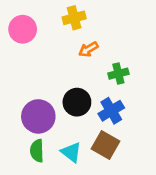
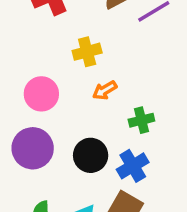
pink circle: (23, 29) -> (41, 94), moved
purple circle: (38, 116) -> (33, 148), moved

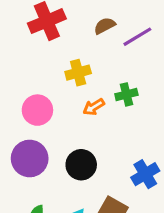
green cross: (141, 120) -> (126, 94), moved
blue cross: (133, 166) -> (145, 174), moved

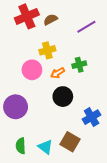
brown semicircle: (105, 26) -> (50, 20), moved
pink circle: (37, 110) -> (32, 70), moved
black circle: (81, 165) -> (63, 97), moved

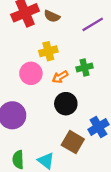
brown semicircle: (50, 20) -> (52, 16), turned -128
brown square: (70, 142) -> (73, 142), moved

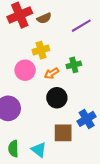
brown semicircle: (52, 16) -> (44, 18), turned -48
brown square: (73, 142) -> (63, 133), turned -30

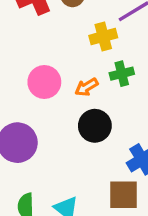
yellow cross: (41, 50) -> (103, 37), moved
brown square: (63, 133) -> (123, 195), moved

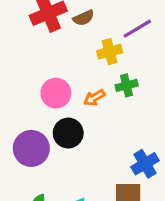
black circle: (95, 126) -> (68, 133), moved

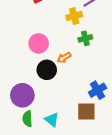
orange arrow: (94, 98) -> (64, 58), moved
purple circle: (31, 148) -> (22, 95), moved

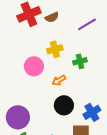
yellow cross: (74, 16) -> (55, 49), moved
black circle: (47, 70) -> (64, 105), moved

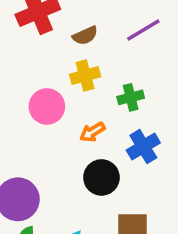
brown semicircle: (52, 17) -> (85, 36), moved
blue cross: (92, 112) -> (143, 147), moved

